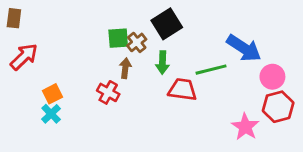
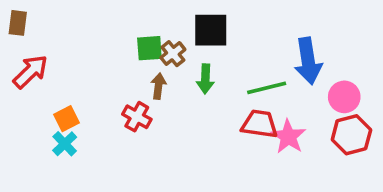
black square: (167, 24) -> (211, 30), turned 32
blue arrow: (244, 48) -> (308, 61), turned 48
red trapezoid: (182, 90) -> (259, 124), moved
pink star: (245, 127) -> (288, 137), moved

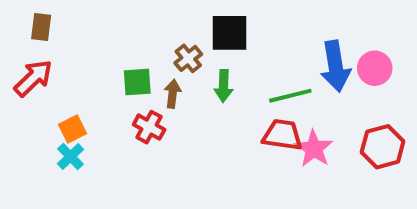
brown rectangle: (18, 23) -> (41, 27), moved
green square: (149, 48) -> (137, 82), moved
pink circle: (344, 97) -> (375, 68), moved

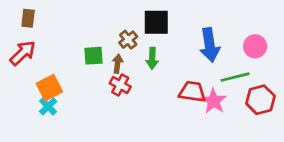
blue arrow: (335, 66) -> (210, 45), moved
green line: (290, 96) -> (235, 77), moved
red cross: (149, 127) -> (120, 85), moved
orange square: (72, 129) -> (49, 88), size x1.4

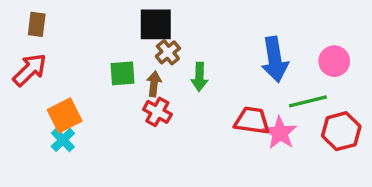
black square: (156, 22) -> (156, 24), moved

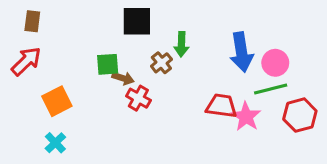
brown cross: (168, 52) -> (161, 63), moved
pink circle: (334, 61) -> (275, 63), moved
green arrow: (199, 77) -> (181, 44), moved
brown arrow: (154, 84) -> (123, 78), moved, turned 100
cyan cross: (63, 140) -> (55, 143), moved

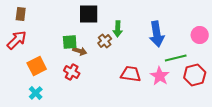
pink circle: (275, 63) -> (200, 35), moved
red cross: (138, 98) -> (72, 72), moved
red trapezoid: (221, 106) -> (131, 74), moved

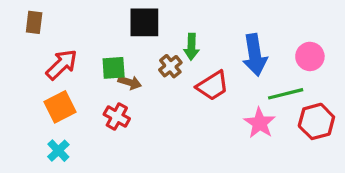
pink circle: (200, 35) -> (310, 56), moved
red arrow: (17, 40) -> (62, 65), moved
red trapezoid: (131, 74) -> (213, 86), moved, turned 140

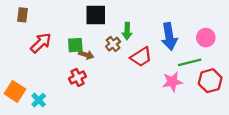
orange square: (60, 107) -> (15, 91), moved, turned -30
red cross: (117, 117) -> (77, 77), turned 35
pink star: (260, 123) -> (172, 82), turned 30

